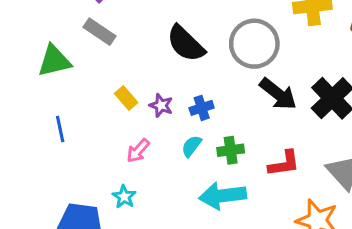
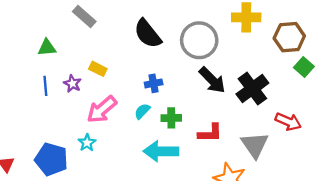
green triangle: (54, 61) -> (47, 48), moved, size x0.7
yellow rectangle: (126, 98) -> (98, 69), turned -30
purple star: (161, 105) -> (72, 84), moved
pink arrow: (138, 151) -> (102, 110), size x1.6

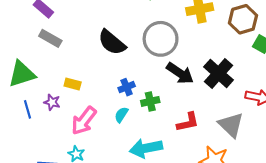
green triangle: (47, 48) -> (22, 74), size x1.6
green cross: (171, 118) -> (150, 101), moved

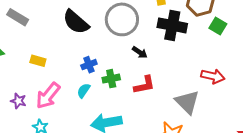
black arrow: (180, 73) -> (140, 52), size x0.6
black cross: (218, 73) -> (172, 25), moved, turned -32
purple star: (52, 102) -> (18, 101), moved
red L-shape: (188, 122) -> (144, 85), moved

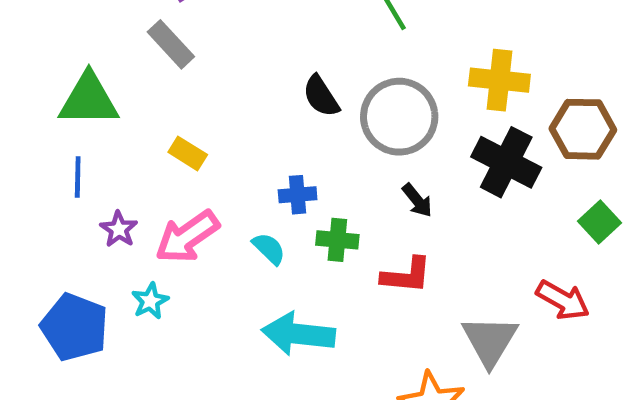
black semicircle: (76, 22) -> (321, 96), moved, size x0.7
green square: (218, 26) -> (600, 222), moved
cyan semicircle: (84, 91) -> (269, 249), turned 84

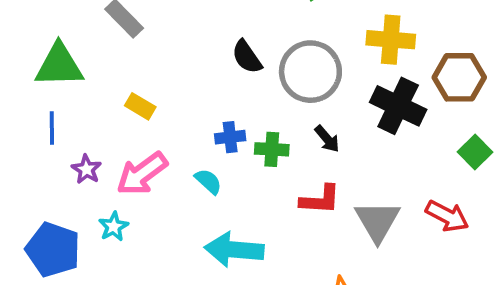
green cross: (337, 240) -> (272, 149), moved
gray triangle: (490, 341) -> (377, 221), moved

